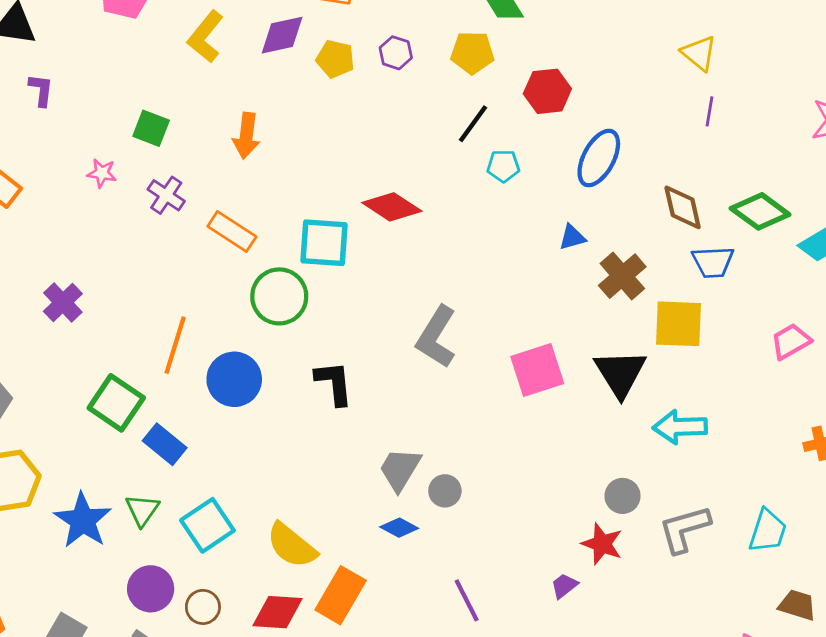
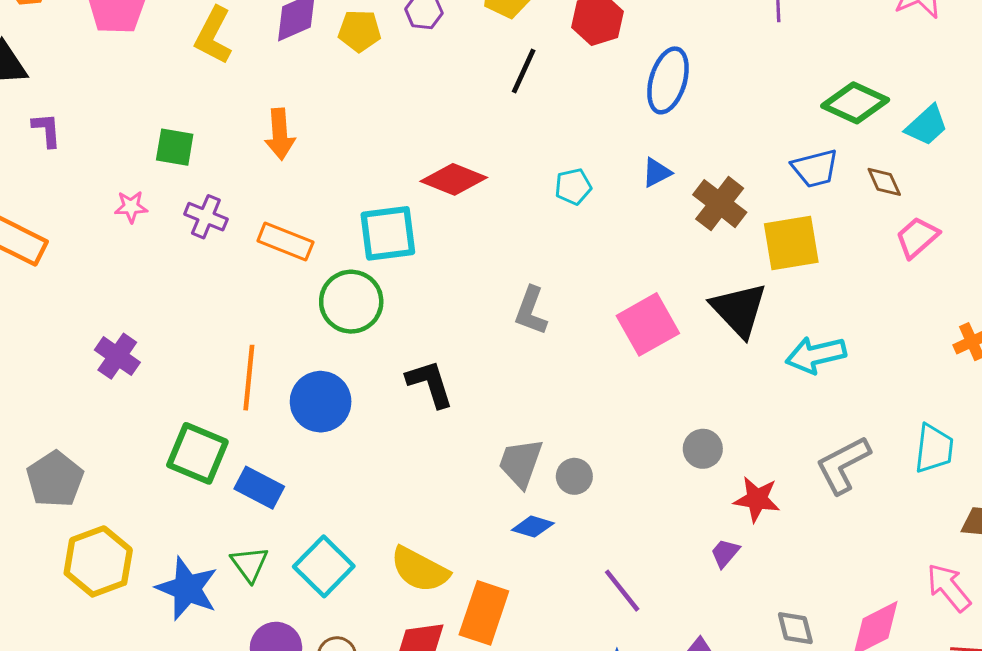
cyan pentagon: (503, 166) -> (573, 187), moved
brown diamond: (683, 207) -> (884, 182), moved, size x0.7
gray L-shape: (436, 337) -> (531, 311), size x0.7
gray circle: (623, 496) -> (703, 449), moved

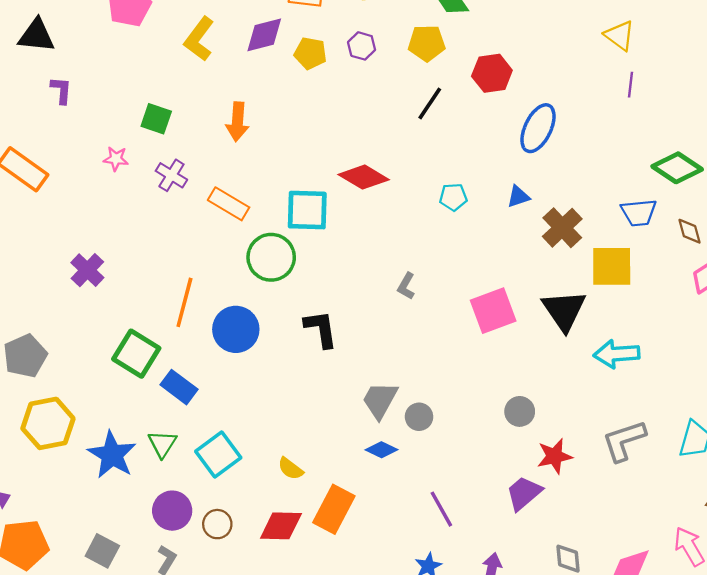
gray L-shape: (531, 311) -> (406, 286), size x0.7
red star: (757, 499) -> (555, 456), turned -30
purple trapezoid: (725, 553) -> (524, 493), size x1.6
yellow semicircle: (420, 570) -> (291, 469), size x0.6

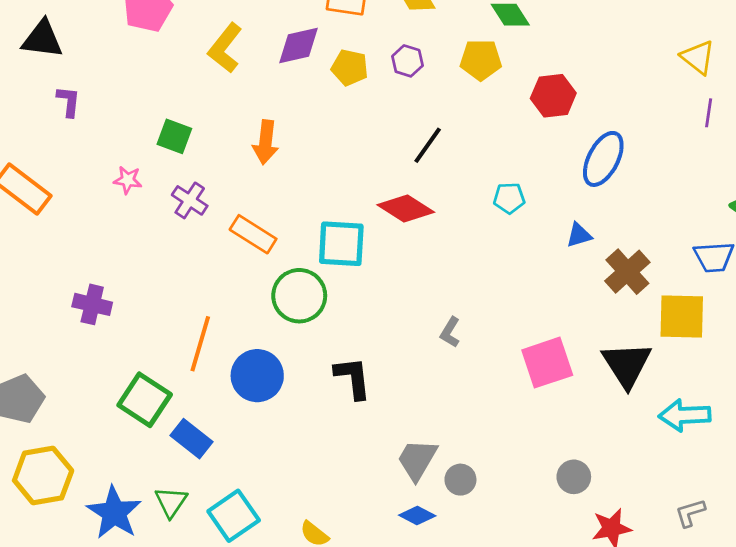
black line: (430, 103) -> (428, 145), moved
cyan pentagon: (453, 197) -> (509, 198), moved
purple cross: (87, 270) -> (92, 304), turned -32
gray L-shape: (624, 441) -> (690, 513), size x0.6

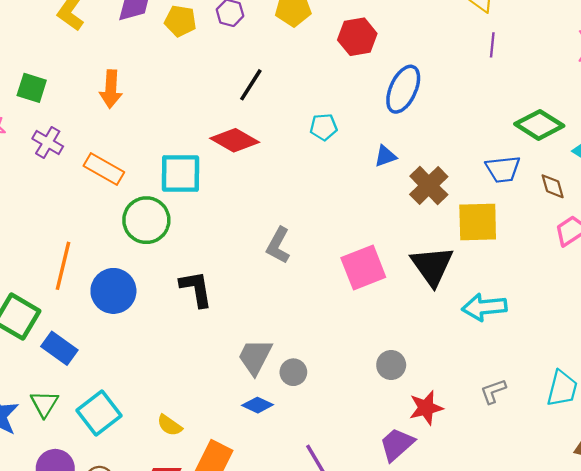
gray L-shape: (450, 332) -> (278, 245), size x1.4

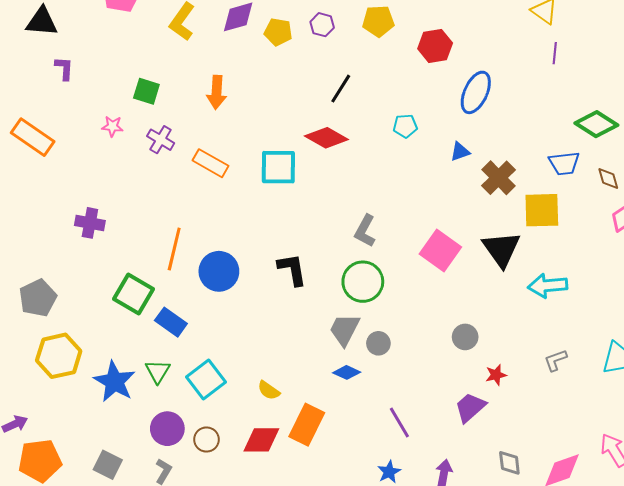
green circle: (146, 220) -> (363, 282), moved
pink square: (363, 267) -> (440, 250), turned -33
red star: (426, 408) -> (496, 375), size x0.7

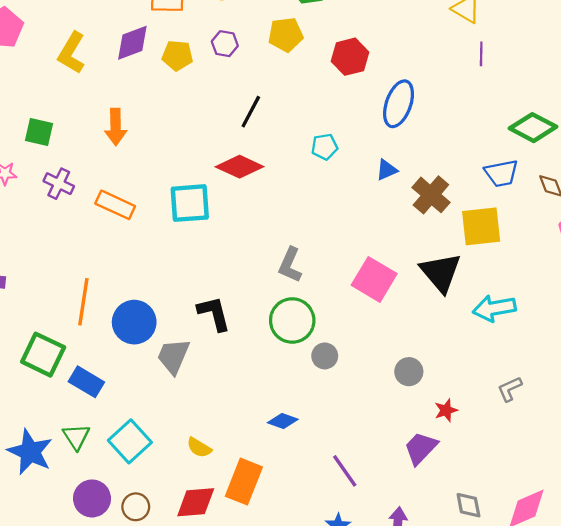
gray trapezoid: (344, 330) -> (173, 356), moved
gray circle: (378, 343) -> (325, 356), moved

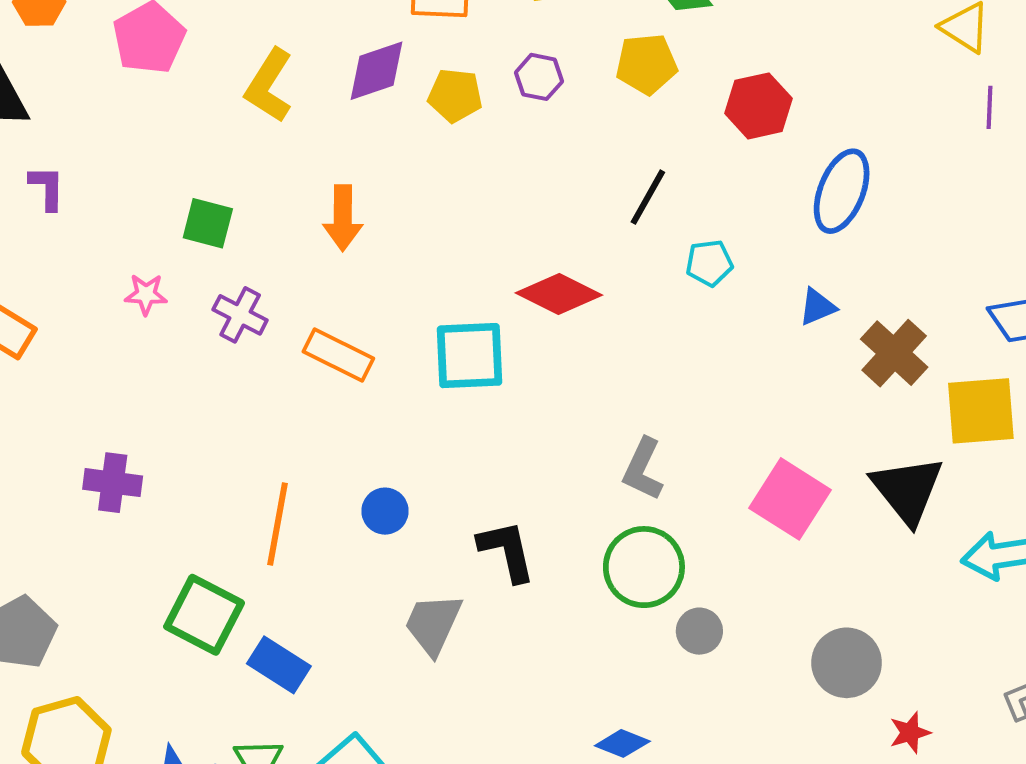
black line: (251, 112) -> (648, 197), moved
blue circle: (134, 322) -> (385, 511), moved, size x0.6
gray circle: (409, 372) -> (847, 663), size x1.4

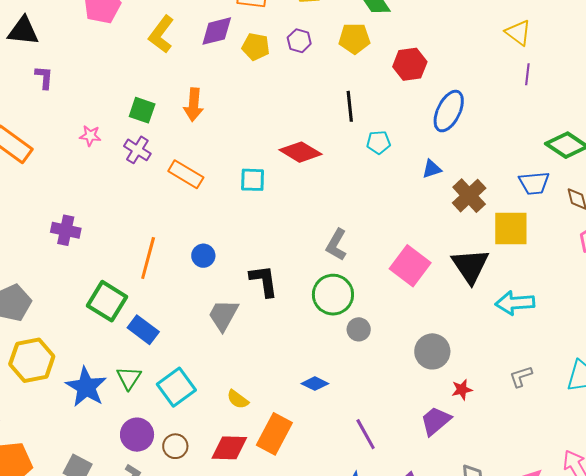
black line: (648, 197) -> (350, 106), turned -40
green square: (208, 223) -> (142, 110), moved
cyan square: (469, 356) -> (253, 180), size x0.7

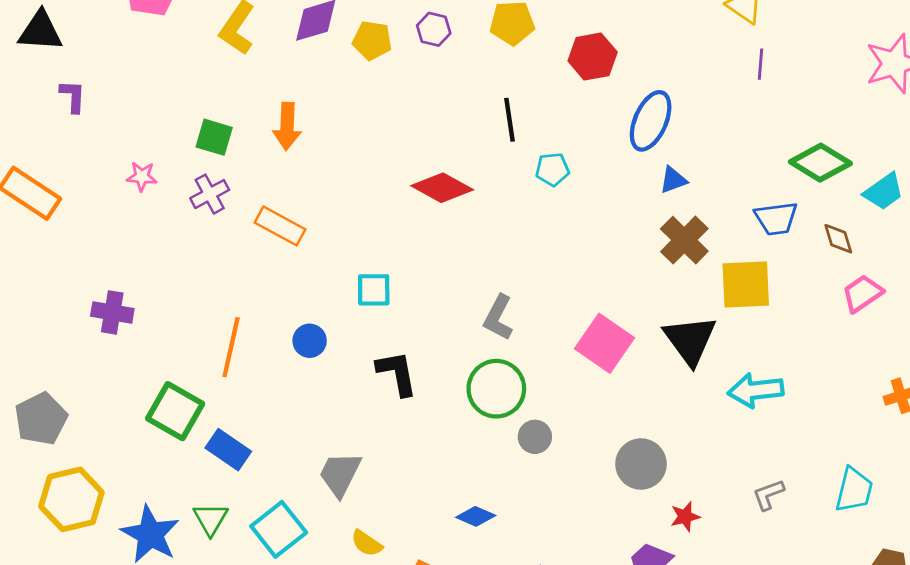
purple cross: (137, 150) -> (210, 194), turned 32
blue triangle: (432, 169) -> (673, 180), moved
cyan square: (253, 180) -> (374, 290), moved
gray trapezoid: (223, 315) -> (340, 474), moved

